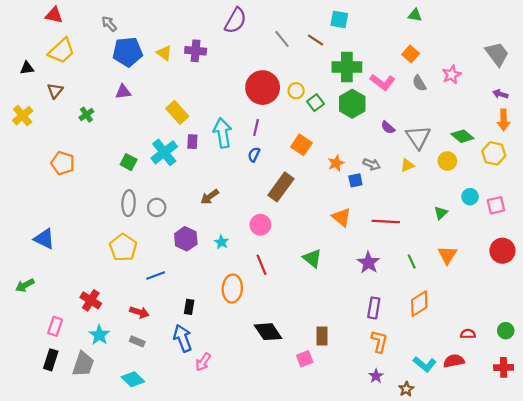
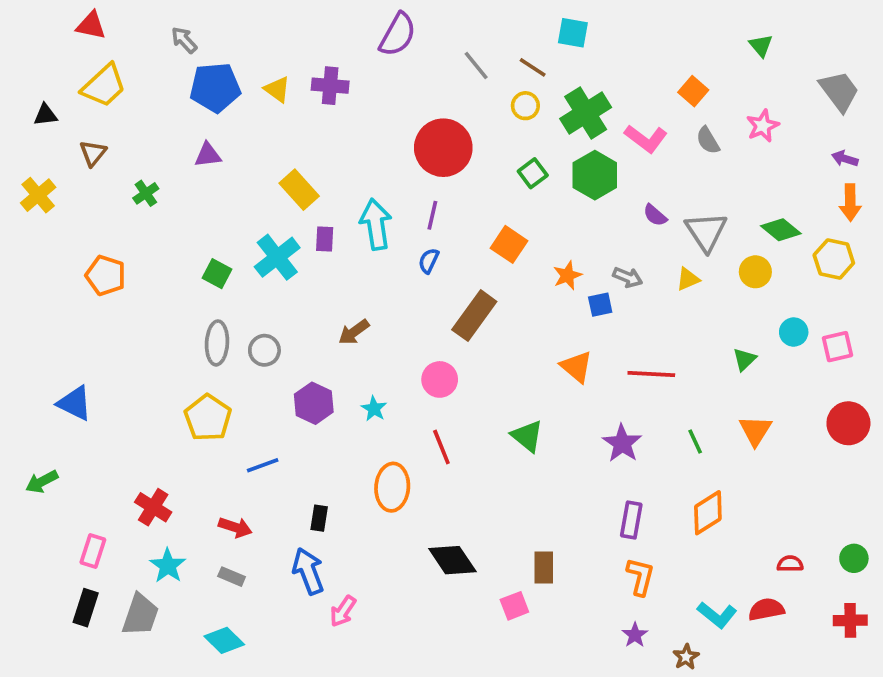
green triangle: (415, 15) -> (761, 45), moved, turned 40
green cross: (347, 67) -> (586, 113), turned -32
yellow circle: (296, 91) -> (525, 106), moved

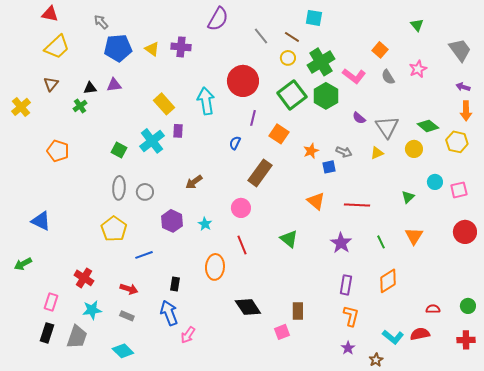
black triangle: (45, 115) -> (90, 88), moved
green square: (533, 173) -> (292, 95), size x1.8
purple line: (432, 215) -> (253, 118), moved
cyan arrow: (376, 224) -> (206, 101), moved
cyan star: (168, 566) -> (92, 310), turned 30

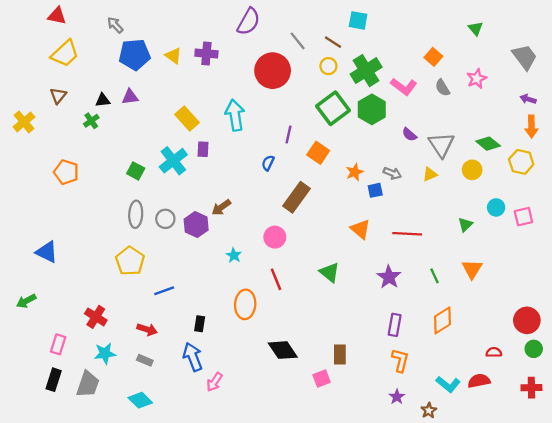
red circle: (243, 81) -> (273, 71), moved
purple hexagon: (172, 221) -> (196, 225), moved
red circle: (465, 232) -> (527, 320), moved

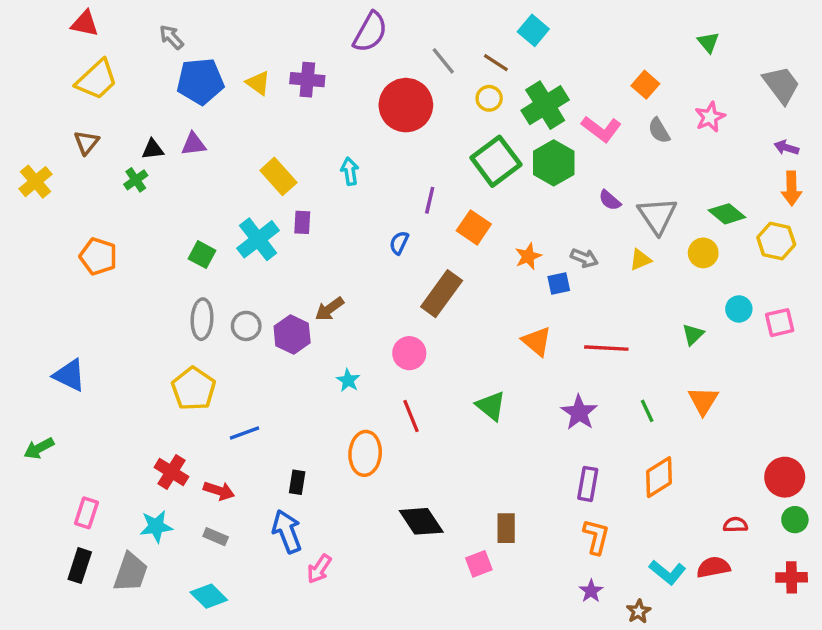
cyan square: (358, 20) -> (533, 30), turned 30
cyan arrow: (235, 115) -> (350, 171), size x0.6
red cross: (96, 317) -> (171, 472), moved

